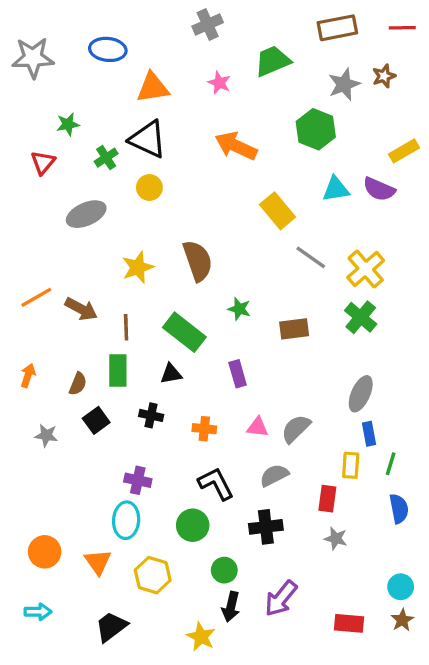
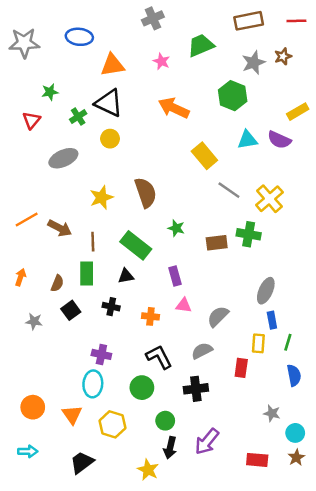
green cross: (361, 317) -> (249, 234), moved, turned -30
pink triangle: (258, 427) -> (184, 305), moved
gray star: (336, 539) -> (272, 413), moved

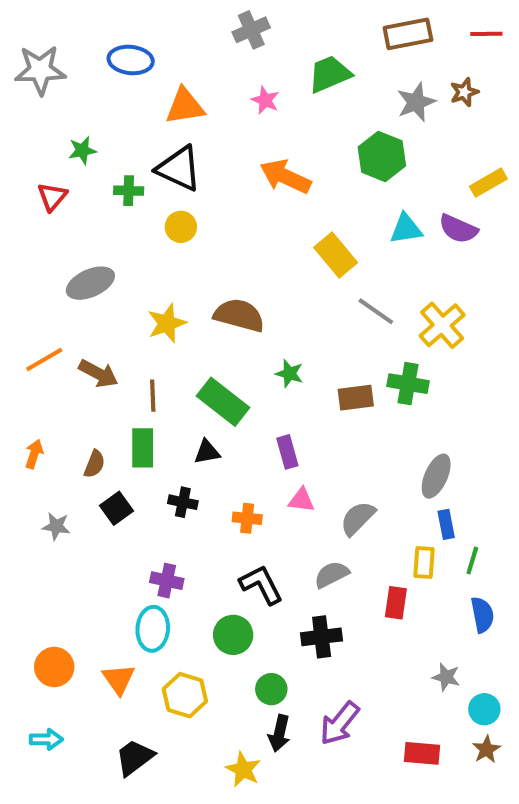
green cross: (78, 117) -> (129, 191), turned 35
gray ellipse: (63, 158) -> (90, 283), moved
brown semicircle: (146, 193) -> (239, 315), turned -56

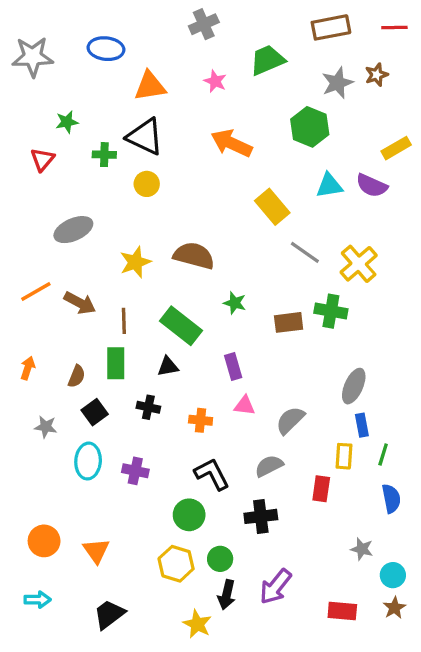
cyan ellipse: (153, 629) -> (88, 461), moved
yellow hexagon: (185, 695) -> (176, 564), moved

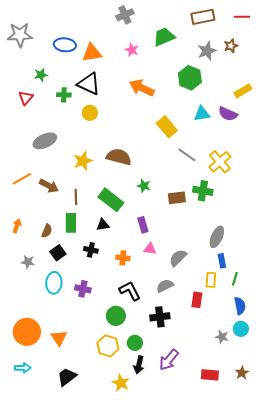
blue ellipse: (106, 49) -> (65, 45), moved
orange circle: (44, 541) -> (27, 332), size x1.4
cyan circle: (393, 575) -> (241, 329), moved

